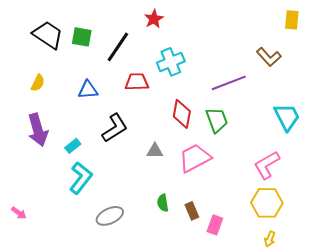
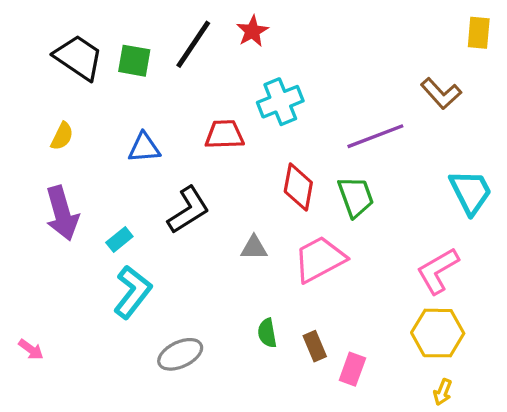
black line: (118, 47) -> (193, 44), moved

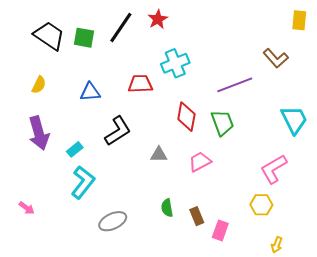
pink trapezoid: (320, 259) -> (200, 162), size x0.7
yellow hexagon: (438, 333) -> (261, 205), moved, size x0.7
pink arrow: (31, 349) -> (27, 208), moved

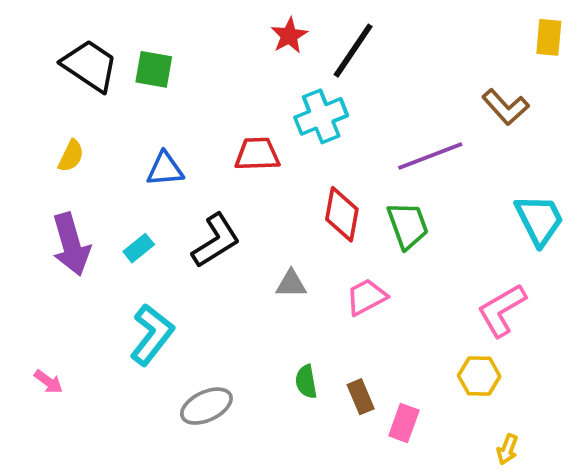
black line: (121, 27) -> (353, 51), moved
cyan rectangle: (75, 149) -> (139, 248), moved

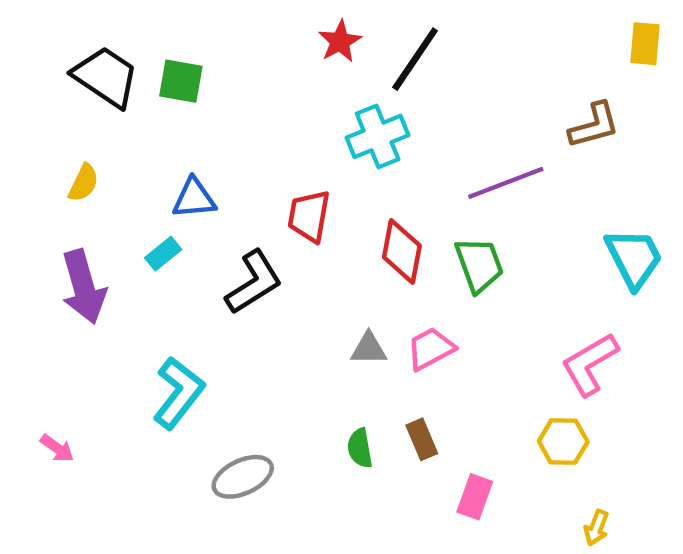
brown L-shape: (506, 107) -> (594, 125), turned -63
red trapezoid: (257, 154) -> (309, 216), moved, turned -78
cyan rectangle: (139, 248) -> (163, 254), moved
gray triangle: (291, 284) -> (369, 349), moved
brown rectangle: (361, 397) -> (422, 439), moved

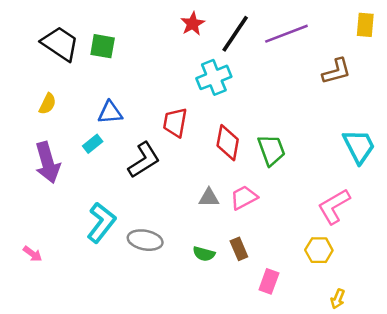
purple line: (506, 183) -> (286, 34), moved
green semicircle: (360, 448) -> (204, 254), turned -65
gray ellipse: (243, 477) -> (145, 240), moved, turned 36

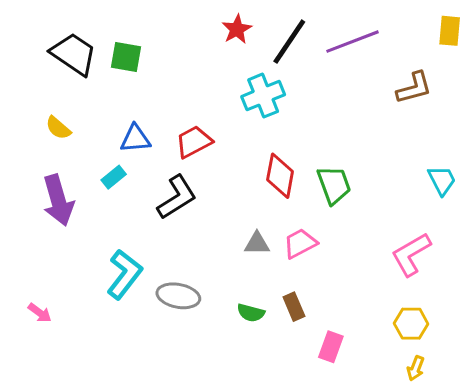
yellow semicircle: (48, 104) -> (58, 128), turned 105
red trapezoid: (175, 123) -> (194, 142), moved, turned 52
cyan trapezoid: (359, 146) -> (442, 180), size x0.7
yellow hexagon: (319, 250) -> (411, 324), moved

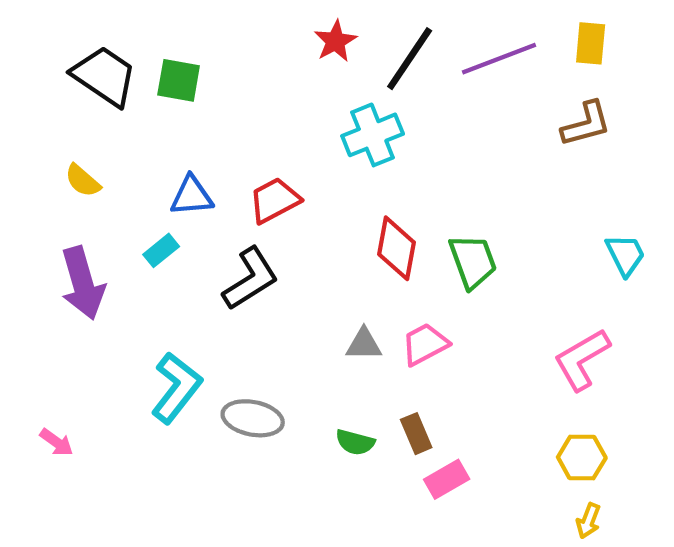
yellow rectangle: (450, 31) -> (591, 43), moved
pink rectangle: (331, 347) -> (447, 479), moved, turned 40

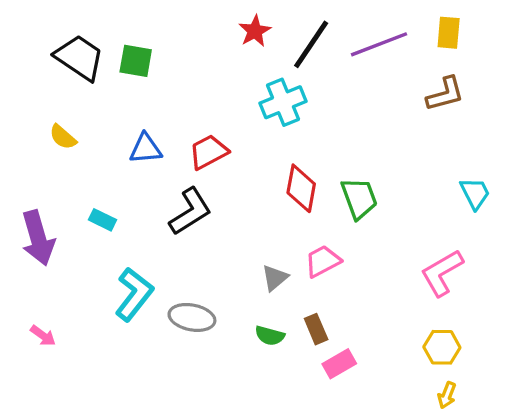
cyan rectangle: (161, 250) -> (103, 220), moved, turned 65
purple arrow: (83, 283) -> (38, 238), moved
gray triangle: (364, 344) -> (275, 278), moved, turned -40

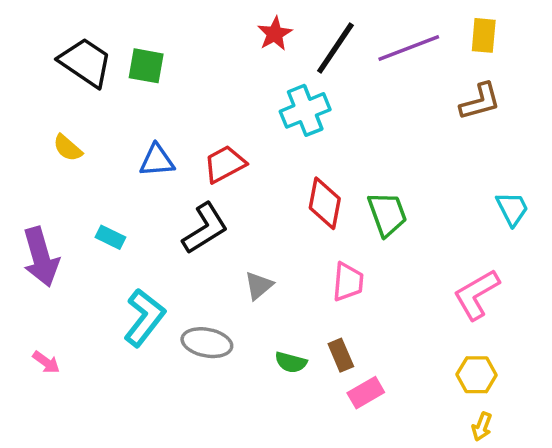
pink trapezoid: (323, 261) -> (348, 282), turned 123
gray triangle: (275, 278) -> (259, 285), moved

